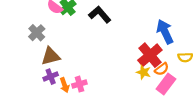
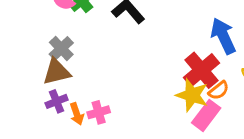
gray cross: (37, 33) -> (61, 48), moved
yellow star: (144, 72) -> (192, 95), size x1.5
pink rectangle: (166, 84) -> (206, 115), moved

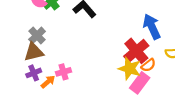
pink cross: (99, 112) -> (63, 72), moved
orange arrow: (77, 114) -> (48, 82), turned -112

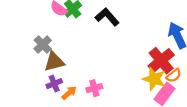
gray cross: (37, 35) -> (43, 44), moved
pink cross: (63, 72) -> (94, 88), moved

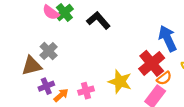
gray cross: (43, 44) -> (49, 51), moved
brown triangle: (54, 62) -> (32, 66), moved
yellow star: (154, 79) -> (120, 82), moved

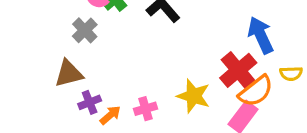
gray cross: (49, 51) -> (85, 30), moved
orange semicircle: (164, 78) -> (256, 91), size x1.6

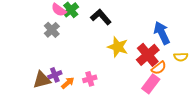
brown triangle: (69, 74) -> (42, 80), moved
orange semicircle: (256, 91) -> (159, 68), size x0.7
yellow star: (193, 96) -> (118, 47), moved

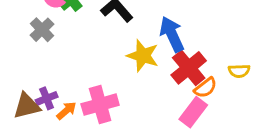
blue arrow: (162, 33) -> (172, 34), moved
pink cross: (90, 79) -> (100, 105), size x1.6

